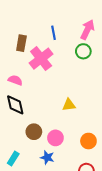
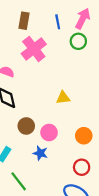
blue line: (53, 33) -> (58, 22), moved
brown rectangle: (21, 43) -> (24, 21), moved

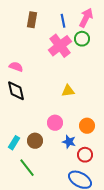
pink cross: (34, 49) -> (60, 46), moved
brown circle: (26, 126) -> (35, 141), moved
blue star: (40, 153) -> (69, 142), moved

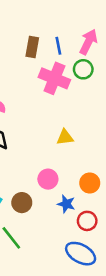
brown rectangle: (32, 20) -> (32, 47), moved
pink cross: (60, 46) -> (54, 78), turned -30

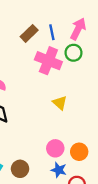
brown rectangle: (32, 47) -> (29, 33), turned 36
yellow triangle: (65, 137) -> (60, 103), moved, turned 49
pink circle: (48, 179) -> (55, 148), moved

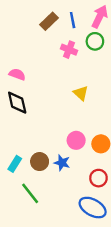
pink cross: (48, 61) -> (69, 50), size x0.6
blue star: (59, 170) -> (62, 163), moved

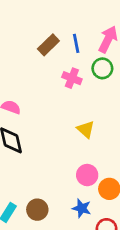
pink circle: (76, 140) -> (87, 175), moved
blue star: (62, 163) -> (82, 208), moved

